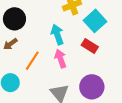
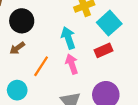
red rectangle: (90, 46) -> (104, 50), turned -56

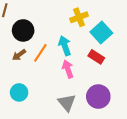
red rectangle: (104, 50) -> (96, 57), turned 56
orange line: (41, 66) -> (40, 53), moved

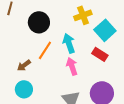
black circle: (23, 30) -> (39, 22), moved
brown arrow: (19, 55) -> (24, 65), moved

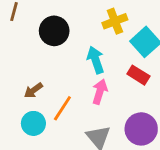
orange line: (45, 50) -> (62, 108), moved
pink arrow: (72, 66) -> (100, 92), turned 36

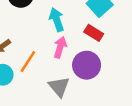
purple circle: (141, 129) -> (87, 65), moved

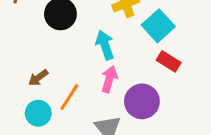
red rectangle: (94, 33) -> (169, 61), moved

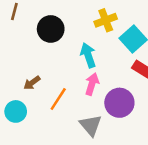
cyan circle: (38, 113) -> (16, 111), moved

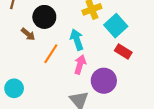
brown arrow: (32, 83) -> (28, 34), moved, turned -104
orange line: (58, 99) -> (51, 54), moved

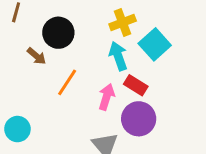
cyan arrow: (77, 40) -> (118, 56), moved
red rectangle: (123, 52) -> (136, 85), moved

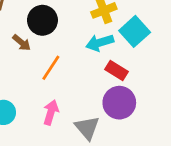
cyan arrow: (118, 56) -> (100, 43), turned -88
pink arrow: (107, 97) -> (51, 112), moved

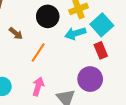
black circle: (42, 20) -> (48, 16), moved
red rectangle: (116, 71) -> (101, 50), moved, turned 35

